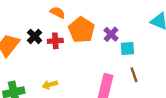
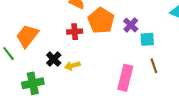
black cross: (35, 36) -> (54, 59), moved
yellow arrow: (50, 85) -> (72, 66), moved

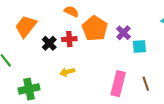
orange trapezoid: (27, 36) -> (26, 26), moved
black cross: (54, 59) -> (49, 43), moved
brown line: (154, 66) -> (146, 84), moved

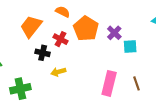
orange trapezoid: (26, 26) -> (31, 26), moved
red cross: (69, 39) -> (60, 39), turned 32
black cross: (49, 43) -> (43, 53), moved, turned -32

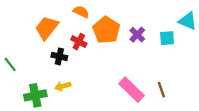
cyan square: (130, 47) -> (167, 38), moved
yellow arrow: (58, 72) -> (63, 86), moved
pink rectangle: (109, 83) -> (132, 90), turned -60

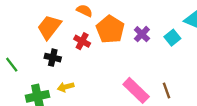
cyan square: (167, 38) -> (172, 38), turned -35
black cross: (59, 56) -> (53, 58), moved

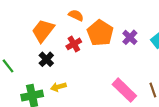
red cross: (82, 41) -> (74, 44), turned 32
black cross: (53, 58) -> (46, 59), turned 32

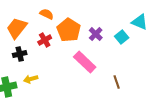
black cross: (46, 59) -> (20, 54), turned 32
pink rectangle: (124, 90) -> (85, 62), moved

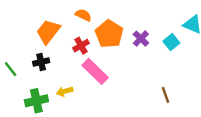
black cross: (20, 54) -> (41, 62), moved
pink rectangle: (85, 62) -> (95, 71), moved

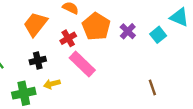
black cross: (41, 62) -> (38, 60), moved

